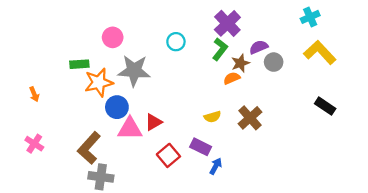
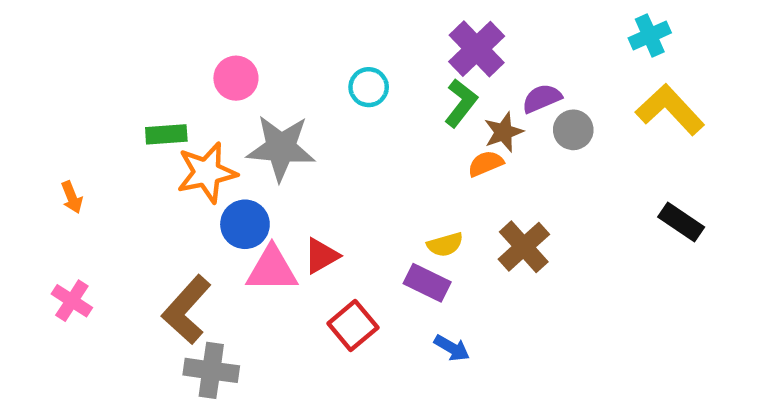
purple rectangle: (201, 147) -> (427, 283), moved
blue arrow: (216, 166) -> (452, 348), turned 91

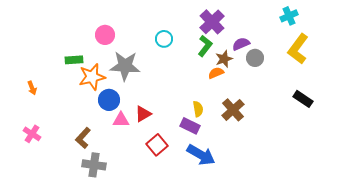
yellow L-shape: (670, 110) -> (298, 49), turned -100
yellow semicircle: (445, 245) -> (198, 109), turned -84
pink triangle: (272, 269) -> (121, 120), size x0.7
brown L-shape: (187, 310) -> (83, 138), size x0.7
blue arrow: (452, 348) -> (201, 155), size x1.8

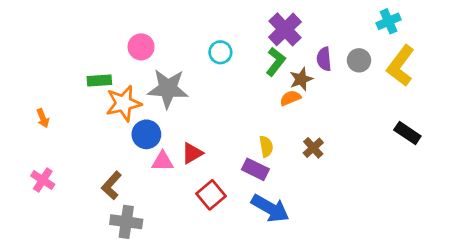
purple semicircle: (241, 44) -> (324, 59), turned -72
gray circle: (255, 58) -> (359, 60), moved
brown cross: (233, 110) -> (313, 148), size x0.7

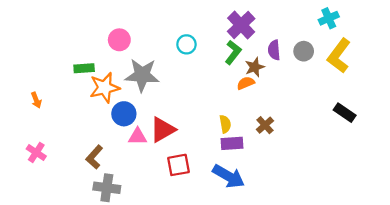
red triangle: (192, 153) -> (163, 130), size x1.4
purple rectangle: (255, 169) -> (232, 143), moved, turned -30
red square: (211, 195) -> (179, 165), turned 30

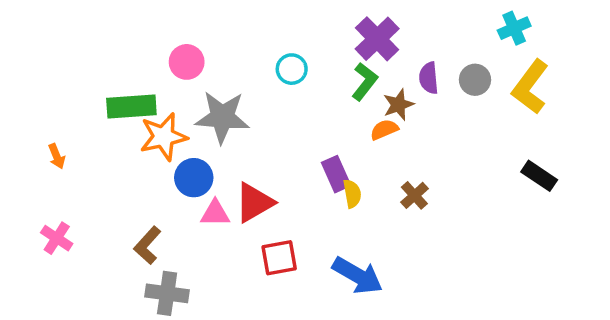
green rectangle: (84, 68) -> (131, 106), size x1.5
purple rectangle: (232, 143) -> (336, 174), moved, turned 70

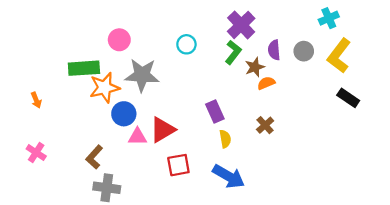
orange semicircle: (384, 130) -> (266, 83), moved
black rectangle: (539, 176) -> (348, 98), moved
yellow semicircle: (352, 194) -> (225, 139), moved

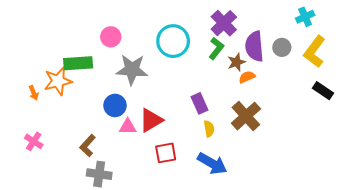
cyan circle: (186, 44) -> (173, 41), size x1.8
purple semicircle: (274, 50) -> (254, 46), size x1.6
orange star: (104, 88) -> (58, 81), moved
brown cross: (265, 125) -> (246, 116), size x1.8

